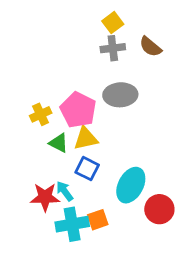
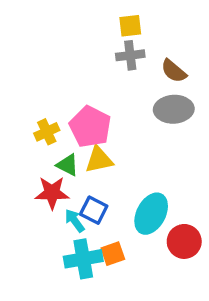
yellow square: (113, 23) -> (130, 26), turned 30
brown semicircle: (150, 47) -> (174, 71), moved
gray ellipse: (120, 95) -> (174, 109), moved
blue square: (87, 169) -> (94, 210), moved
red star: (45, 197) -> (52, 193), moved

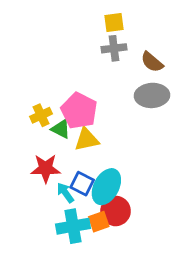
green triangle: (68, 165) -> (61, 129), moved
cyan ellipse: (151, 214) -> (106, 187), moved
red circle: (184, 241) -> (116, 211), moved

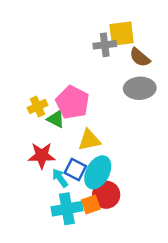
yellow square: (114, 22) -> (122, 34), moved, size x1.4
yellow triangle: (87, 140) -> (89, 140), moved

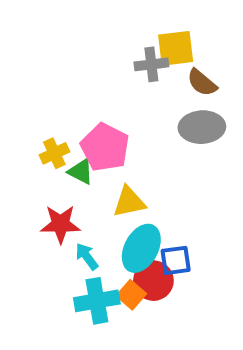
blue square: (75, 170) -> (176, 260), moved, turned -35
orange square: (91, 205) -> (131, 295), turned -30

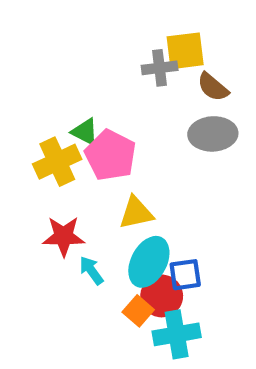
yellow cross: (54, 153) -> (57, 162), size x1.5
green triangle: (81, 172) -> (85, 132), moved
cyan cross: (97, 301) -> (177, 334), moved

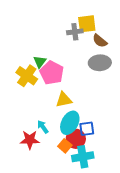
green triangle: (85, 132) -> (40, 62), turned 40
yellow cross: (57, 162) -> (27, 76), turned -30
red star: (64, 236) -> (30, 140), moved

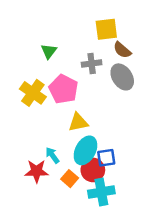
gray cross: (75, 32) -> (92, 64), moved
green triangle: (40, 62) -> (49, 51), moved
gray ellipse: (100, 63) -> (122, 77), turned 60
orange square: (65, 146) -> (70, 179), moved

